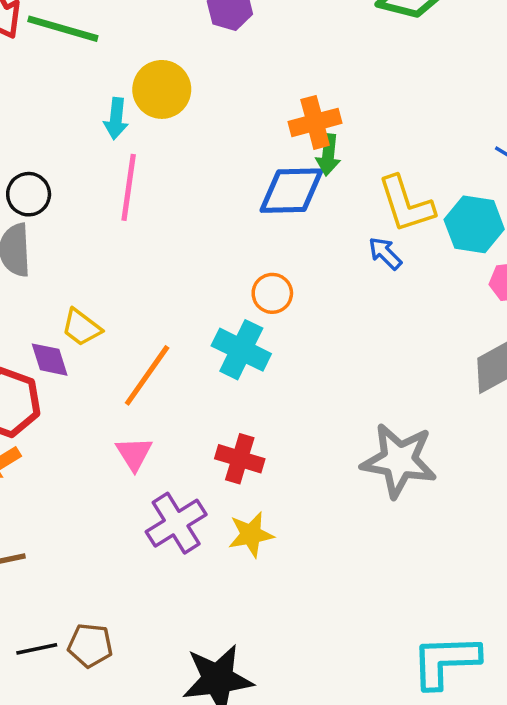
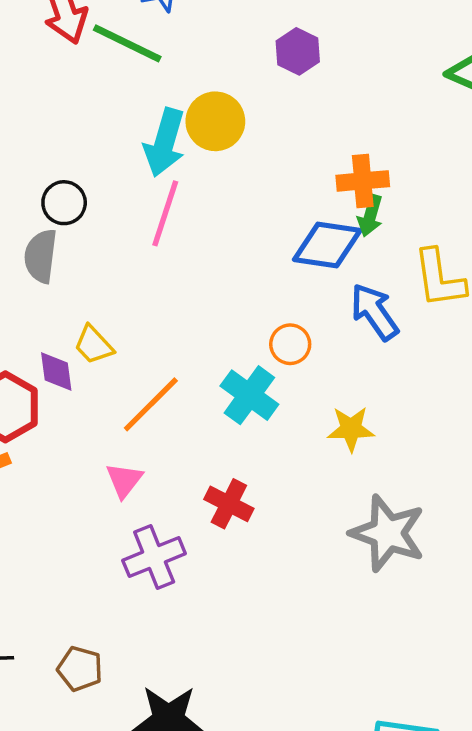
cyan arrow: (116, 119) -> (165, 142), size x1.6
blue arrow: (385, 253) -> (374, 312), moved, size x1.6
yellow star: (251, 534) -> (351, 429), moved
brown pentagon: (90, 645) -> (80, 669), moved

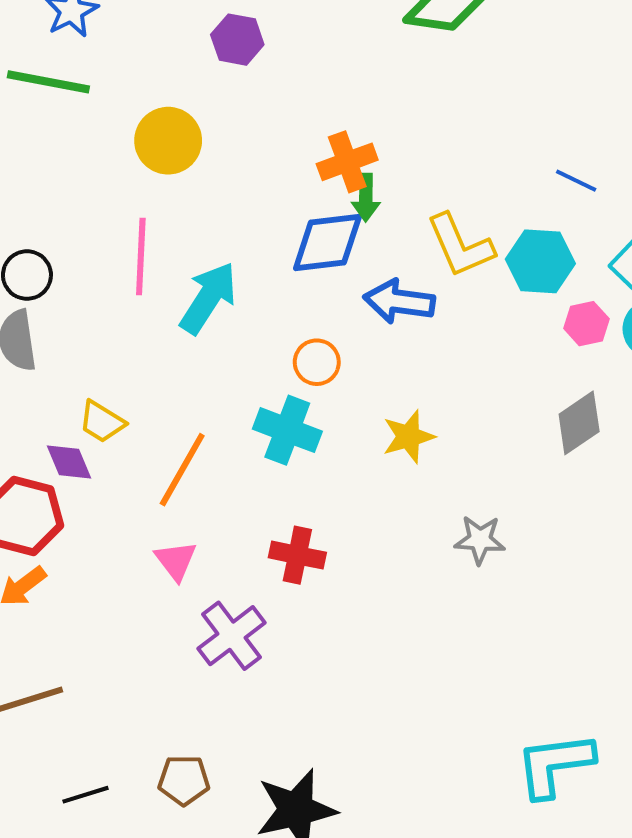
cyan arrow: (165, 142) -> (208, 298), moved, turned -148
blue arrow: (374, 312) -> (399, 302), turned -32
gray star: (388, 533) -> (480, 540), size x0.6

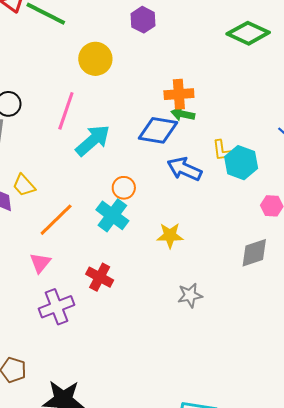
green arrow: (366, 198) -> (183, 114), turned 85
yellow L-shape: (460, 246) -> (222, 150), size x0.6
cyan hexagon: (540, 261) -> (241, 163), moved
orange circle: (317, 362) -> (124, 188), moved
gray star: (480, 540) -> (190, 295), turned -30

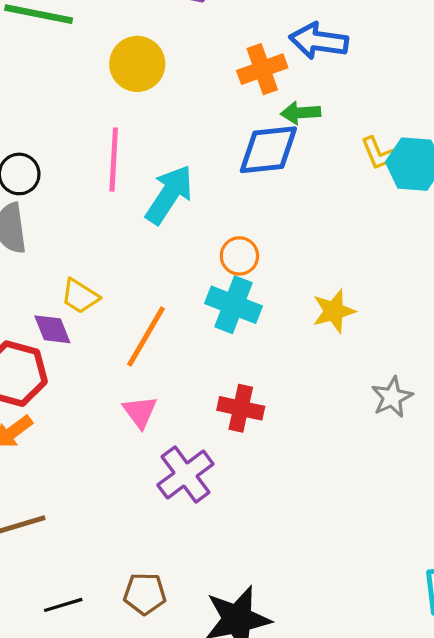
orange cross: (179, 94) -> (262, 69), moved
blue arrow: (184, 169) -> (319, 41), moved

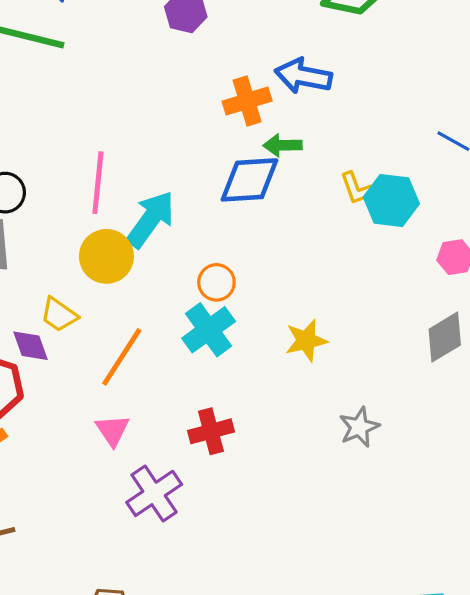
yellow circle: (137, 64) -> (106, 256), moved
cyan cross: (234, 305) -> (209, 330), turned 30
red cross: (241, 408) -> (211, 431), turned -30

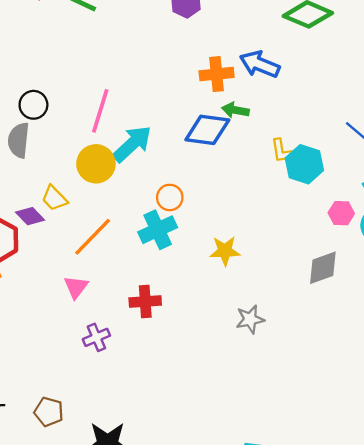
purple diamond: (31, 346) -> (30, 216), turned -36
purple cross: (154, 493) -> (96, 337), size x0.7

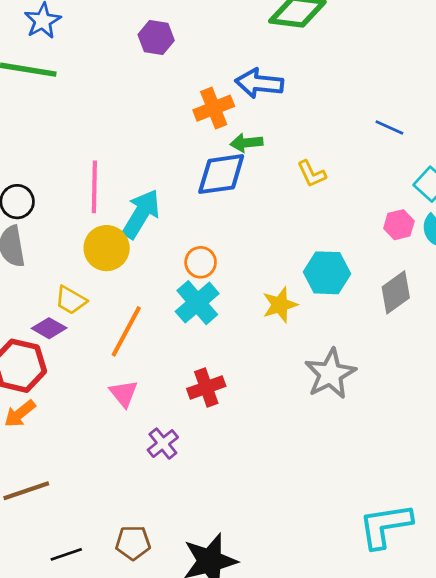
cyan hexagon: (304, 164) -> (327, 273), moved
gray star: (250, 319) -> (330, 374), size x1.5

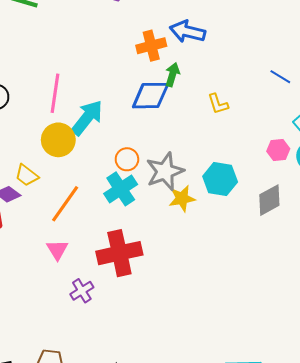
green arrow: (247, 143) -> (172, 75), turned 105
gray star: (330, 374) -> (165, 171), moved
red cross: (206, 387) -> (119, 253), size x1.6

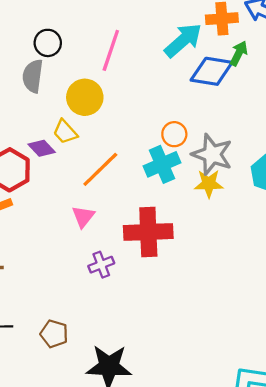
cyan arrow: (87, 118) -> (183, 40), moved
yellow circle: (58, 140) -> (85, 97), moved
gray star: (165, 171) -> (212, 154), turned 30
yellow star: (182, 198) -> (209, 184), moved

